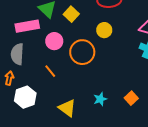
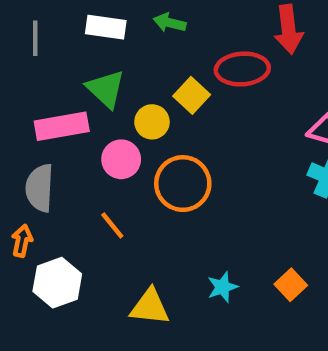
yellow square: (71, 14) -> (192, 95), moved
yellow circle: (104, 30) -> (152, 122), moved
yellow triangle: (67, 108) -> (150, 307), turned -30

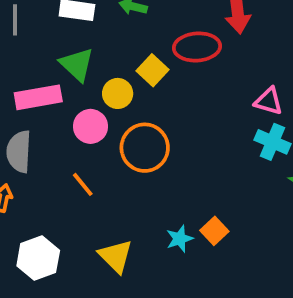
white hexagon: (57, 283) -> (38, 258), moved
orange square: (291, 285) -> (214, 231), moved
yellow triangle: (150, 307) -> (116, 256), turned 39

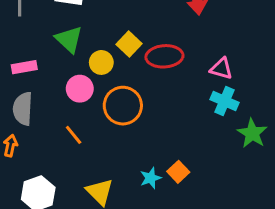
red ellipse: (197, 47) -> (164, 56), moved
pink rectangle: (38, 97) -> (24, 67), moved, size x0.7

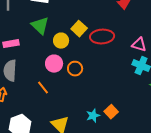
pink circle: (80, 89) -> (54, 64), moved
orange circle: (123, 106) -> (75, 69), size x0.6

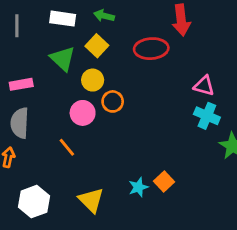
yellow square: (79, 29) -> (97, 46), moved
red ellipse: (102, 37) -> (151, 49), moved
orange circle: (75, 69) -> (113, 101), moved

